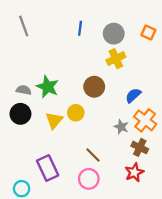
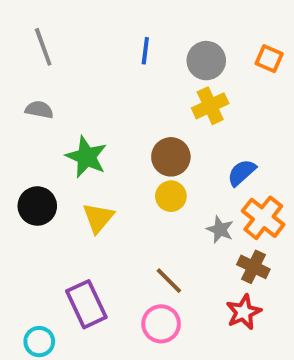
gray semicircle: (24, 90) -> (39, 110), moved
yellow circle: (76, 113) -> (171, 196), moved

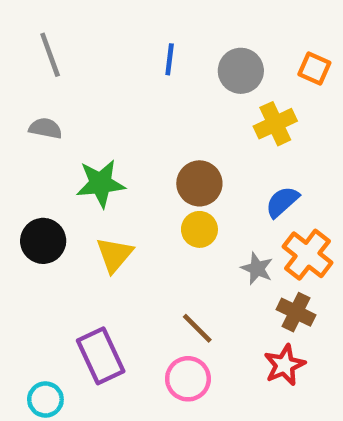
yellow cross: (210, 106) -> (275, 124), moved
green star: (86, 157) -> (101, 183), turned -30

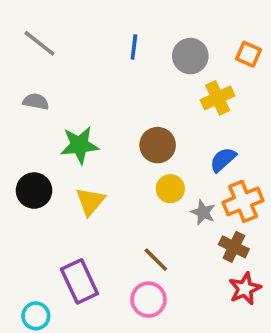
gray line: (50, 55) -> (39, 43), turned -32
yellow circle: (199, 229) -> (170, 189), moved
orange cross: (307, 255) -> (243, 201), turned 30
red star: (285, 365) -> (245, 289), moved

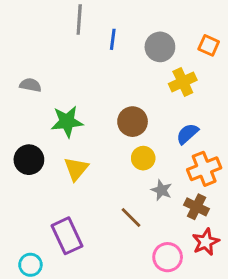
gray line: (39, 43) -> (79, 19), moved, turned 56
gray star: (203, 212) -> (161, 190), moved
pink circle: (149, 300) -> (168, 257), moved

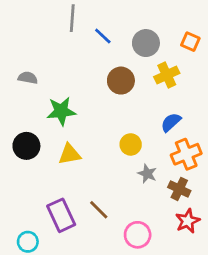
blue line: (113, 39) -> (103, 36), turned -54
brown circle: (133, 122) -> (121, 81), moved
yellow triangle: (76, 169) -> (69, 154), turned 40
brown line: (131, 218) -> (99, 210), moved
pink circle: (168, 257) -> (138, 235), moved

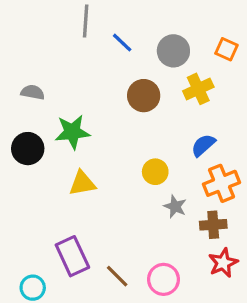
black circle: (26, 146) -> (28, 149), moved
brown cross: (179, 189) -> (213, 225), turned -30
brown line: (99, 210) -> (117, 276), moved

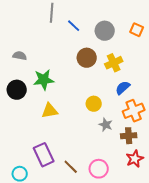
yellow cross: (198, 89) -> (114, 63), moved

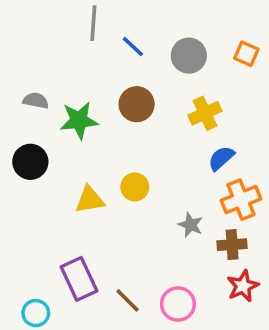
brown circle: (87, 58) -> (137, 104), moved
green star: (44, 80) -> (79, 120), moved
yellow circle: (94, 104) -> (135, 187), moved

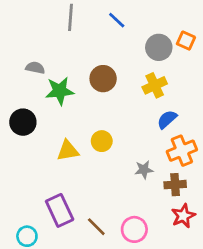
blue line: (133, 47) -> (117, 20), moved
gray circle: (189, 56) -> (159, 47), moved
gray semicircle: (36, 101) -> (35, 68), moved
gray star: (191, 225) -> (144, 170), turned -30

